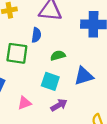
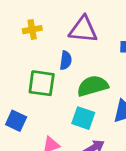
green semicircle: (58, 56) -> (93, 86), size x1.6

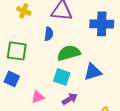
yellow cross: (32, 30) -> (24, 11), turned 32
green square: (42, 83) -> (17, 51), moved

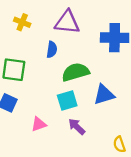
cyan square: (62, 77) -> (67, 101), turned -36
purple arrow: (70, 99) -> (77, 127), turned -105

